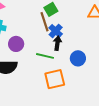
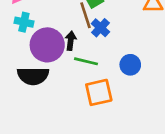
black arrow: (57, 43) -> (71, 41), moved
purple circle: (16, 44) -> (47, 45), size x1.6

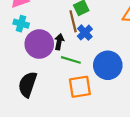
blue circle: (130, 65) -> (108, 65), size x1.6
black semicircle: (33, 76) -> (28, 84), moved, turned 105

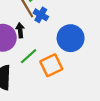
green line: (71, 60) -> (29, 56), moved, turned -42

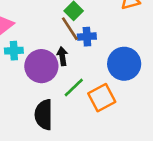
blue cross: (41, 15) -> (87, 37), turned -32

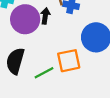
green line: (74, 87) -> (44, 73), moved

